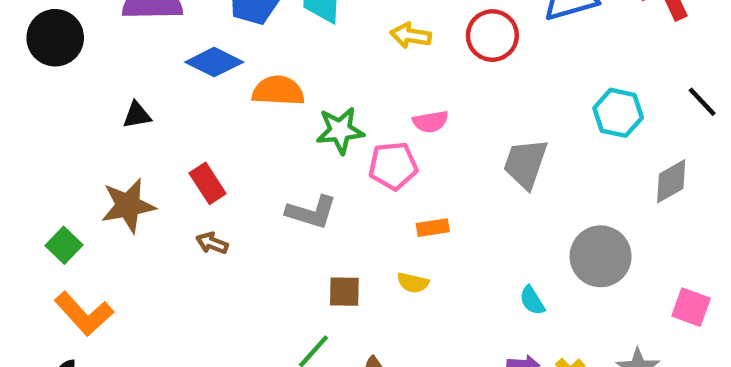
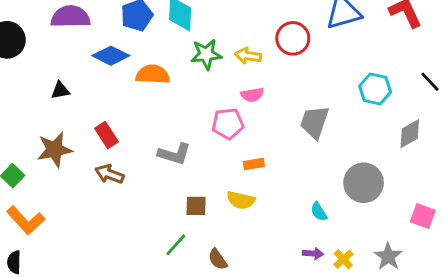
yellow arrow: (411, 36) -> (248, 56), moved
green star: (340, 130) -> (206, 54), moved
brown arrow: (212, 243) -> (109, 174), size x1.4
yellow semicircle: (413, 283) -> (241, 200), size x1.4

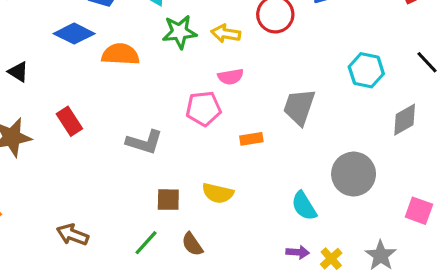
black triangle: (60, 90) -> (18, 72), turned 42
orange rectangle: (254, 164) -> (251, 139), moved
brown arrow: (109, 174) -> (73, 235), moved
cyan semicircle: (319, 212) -> (304, 206), size x1.4
brown semicircle: (218, 259) -> (192, 244), moved

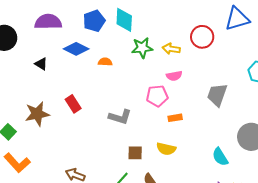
orange semicircle: (120, 54) -> (105, 62), size x0.6
black triangle: (18, 72) -> (41, 64), moved
orange rectangle: (251, 139) -> (175, 118), moved

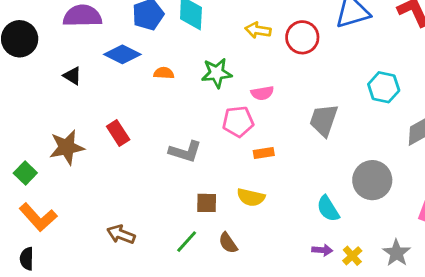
green star: (142, 48) -> (217, 73), moved
yellow arrow: (171, 49) -> (258, 30), moved

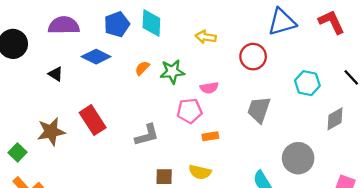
red circle: (302, 37) -> (253, 57), moved
orange semicircle: (164, 73) -> (142, 68), moved, turned -49
red rectangle: (118, 133) -> (93, 120), size x1.4
gray L-shape: (185, 152) -> (147, 135), turned -32

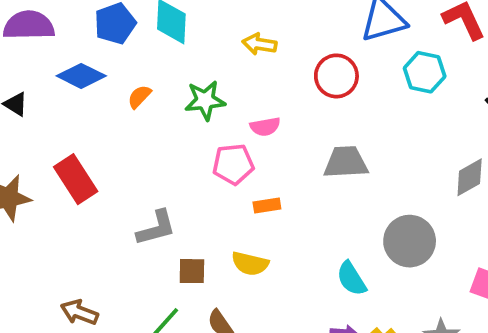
orange semicircle: (142, 68) -> (139, 97), moved
cyan hexagon: (307, 83) -> (425, 72), moved
gray trapezoid: (259, 110) -> (346, 162), turned 68
gray L-shape: (147, 135) -> (156, 228), moved

